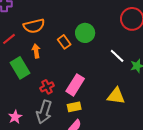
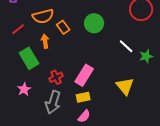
orange rectangle: (64, 42) -> (63, 27), moved
yellow triangle: (116, 96) -> (125, 86), turned 42
pink star: (15, 117) -> (24, 89), moved

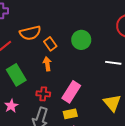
orange arrow: (45, 41) -> (47, 64), moved
white line: (126, 46) -> (113, 63), turned -35
red cross: (56, 77) -> (43, 94), turned 32

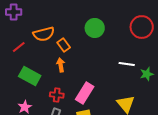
green circle: (81, 40) -> (95, 28), moved
green rectangle: (16, 75) -> (30, 76), turned -30

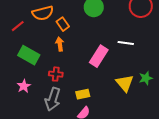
green star: (147, 74) -> (146, 78), moved
pink rectangle: (85, 93) -> (99, 56), moved

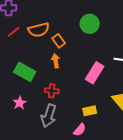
red line: (18, 26) -> (14, 32), moved
yellow rectangle: (83, 94) -> (90, 111), moved

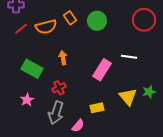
orange rectangle: (59, 41) -> (70, 18), moved
red cross: (52, 91) -> (59, 88), turned -32
pink semicircle: (80, 130) -> (78, 126), moved

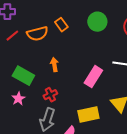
green circle: (97, 21) -> (97, 22), moved
pink star: (27, 100) -> (18, 99), moved
yellow rectangle: (97, 108) -> (88, 115), size x1.5

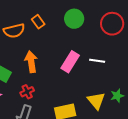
orange arrow: (54, 65) -> (31, 62), size x1.5
pink rectangle: (93, 77) -> (70, 62), moved

